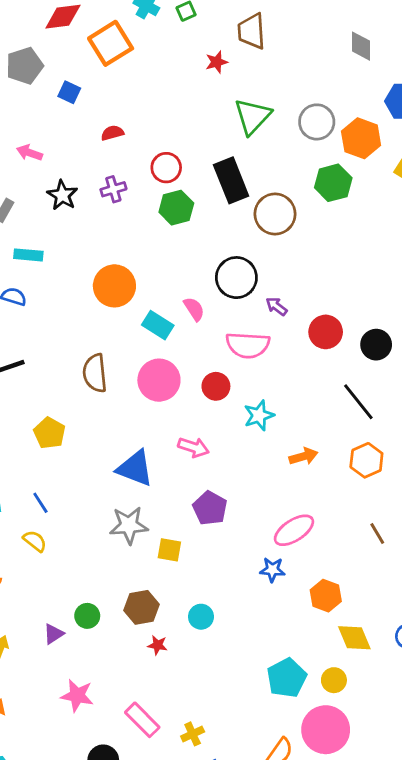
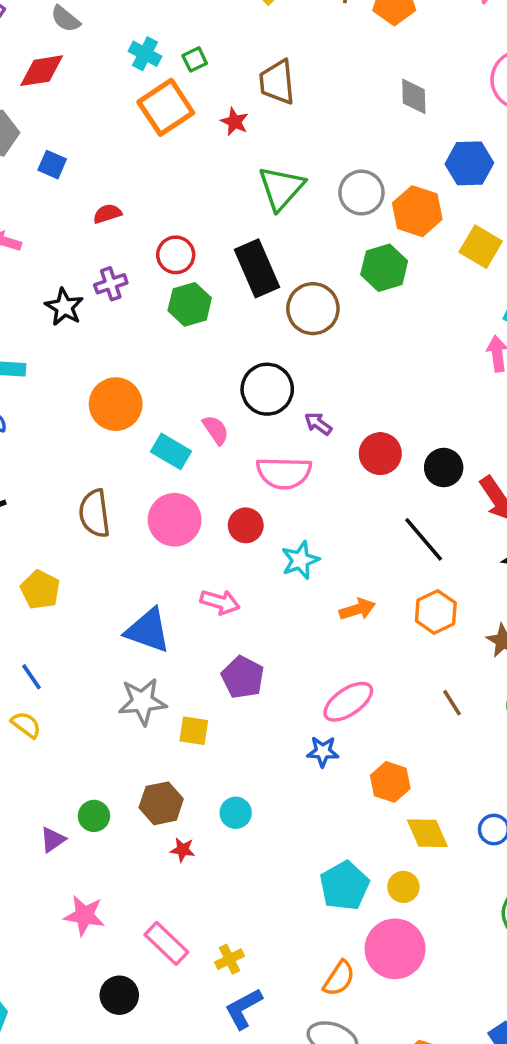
orange square: (111, 43) -> (166, 107), moved
red star: (217, 62) -> (235, 122), turned -30
black star: (62, 195) -> (64, 307), moved

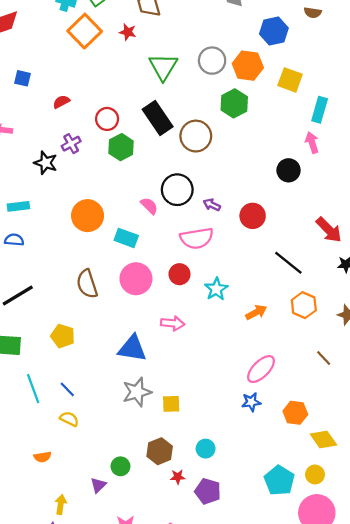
pink semicircle: (216, 430) -> (149, 206), moved
black circle: (444, 468) -> (289, 170), moved
purple pentagon: (243, 677) -> (208, 491), moved

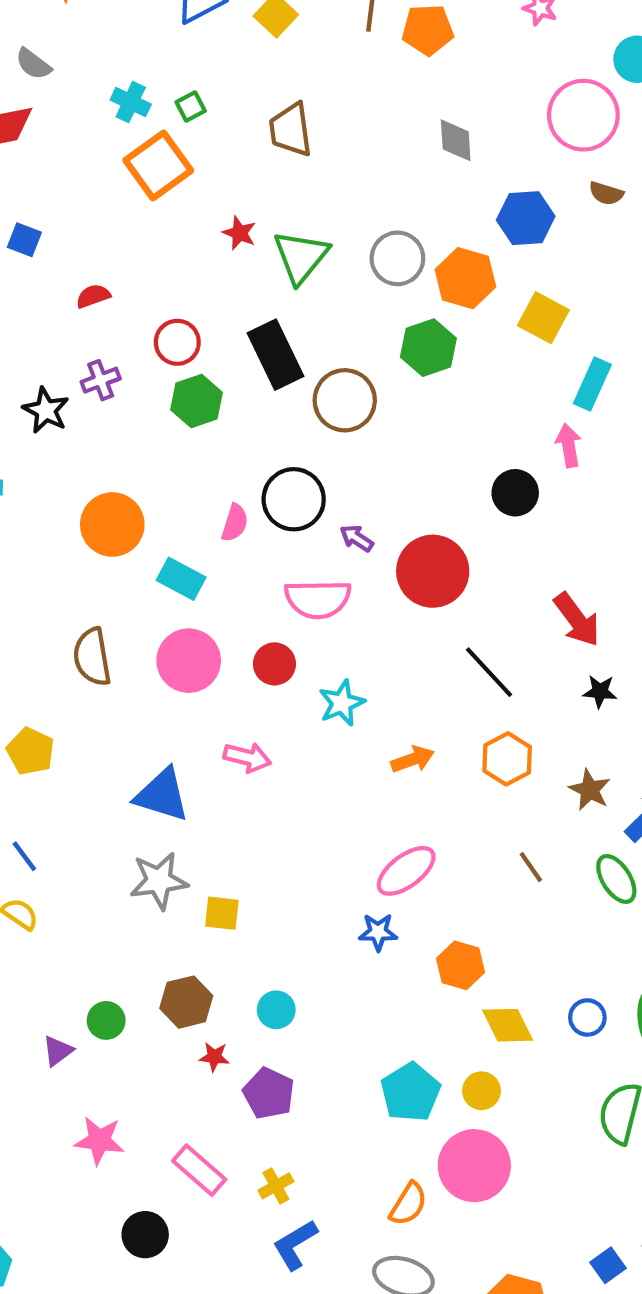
red star: (128, 32) -> (239, 233), moved
pink semicircle: (149, 206) -> (235, 523), turned 54
red circle: (253, 216) -> (433, 571), size x1.4

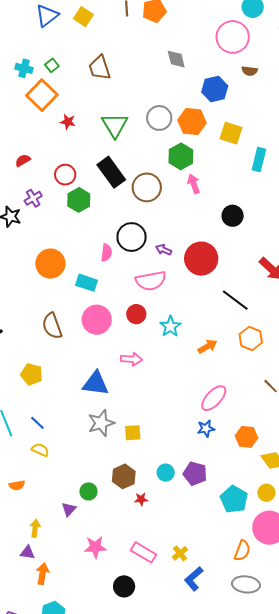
red star: (239, 233) -> (68, 122), moved
pink arrow: (569, 445) -> (194, 184), moved
purple pentagon: (269, 1093) -> (195, 473), moved

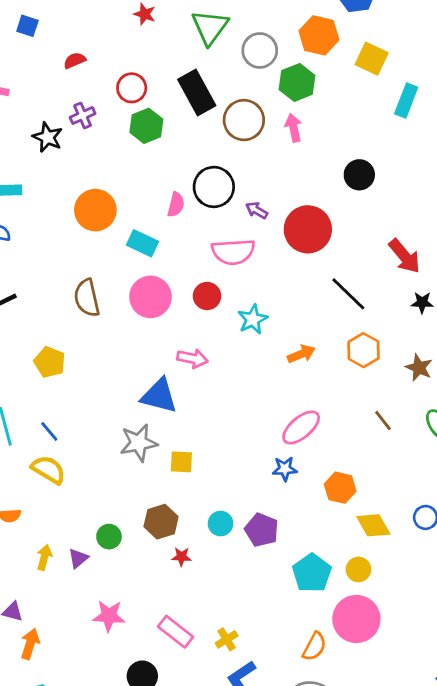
gray circle: (159, 118) -> (260, 50), moved
pink arrow: (194, 184) -> (294, 128), moved
blue triangle: (96, 383) -> (159, 396), moved
yellow semicircle: (40, 450) -> (49, 470), size x1.4
yellow arrow: (35, 528) -> (44, 557), moved

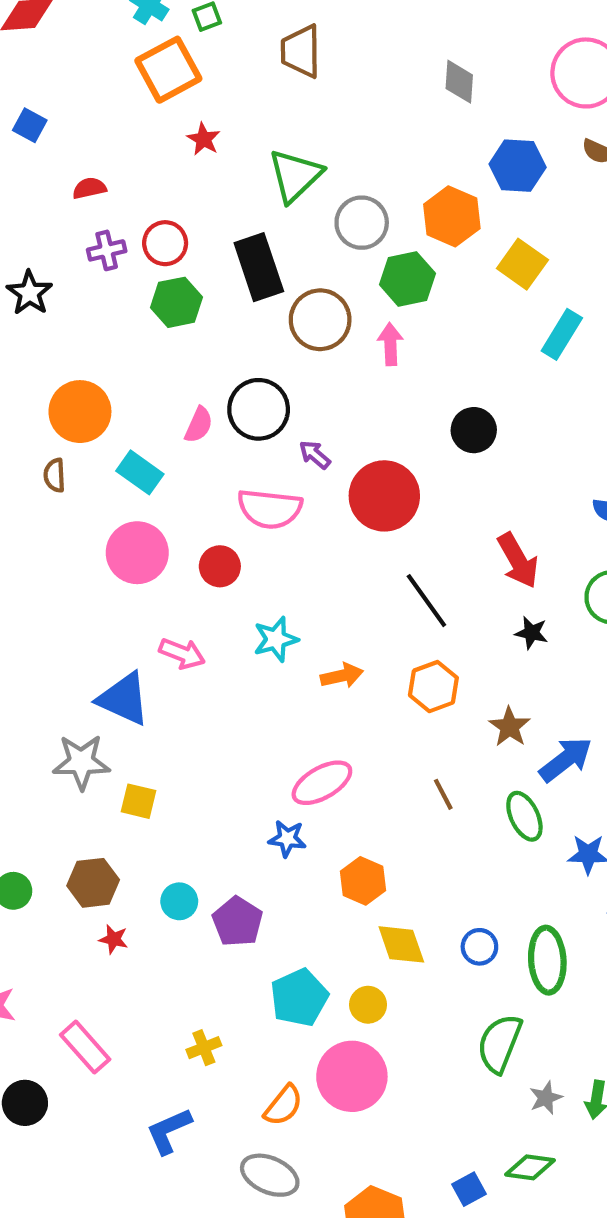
purple cross: (83, 115) -> (107, 250), moved
brown semicircle: (87, 298) -> (55, 475), moved, size x0.6
cyan star: (253, 319) -> (276, 639), moved
yellow cross: (227, 639) -> (204, 1048), moved

